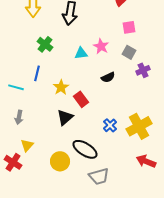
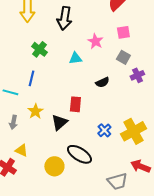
pink star: (101, 46) -> (95, 41), moved
yellow star: (61, 87) -> (35, 111), moved
red rectangle: (81, 99) -> (75, 104), turned 42
yellow triangle: (27, 145) -> (21, 150), turned -48
gray trapezoid: (99, 176) -> (117, 181), moved

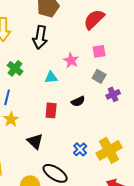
red rectangle: (75, 104) -> (51, 110), moved
yellow star: (35, 111) -> (11, 119), moved
black triangle: (59, 122) -> (35, 141), turned -36

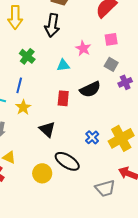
black semicircle: (78, 101) -> (90, 89), size x1.5

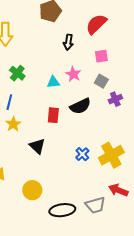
black arrow: (52, 25) -> (68, 42), moved, size x0.7
pink star: (83, 48) -> (73, 74), moved
black ellipse: (67, 161) -> (62, 210), moved, turned -40

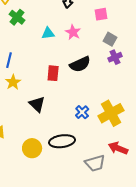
green cross: (17, 73) -> (17, 17), moved
gray square: (101, 81) -> (110, 39), moved
cyan triangle: (53, 82) -> (48, 33), moved
black ellipse: (62, 210) -> (62, 141), moved

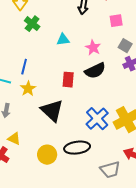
pink star: (73, 32) -> (93, 48), moved
black triangle: (37, 104) -> (52, 111), size x1.4
blue cross: (82, 112) -> (97, 119), size x1.6

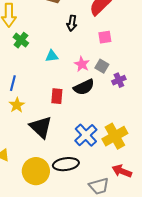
gray square: (125, 46) -> (102, 66), moved
yellow circle: (47, 155) -> (36, 171), size x1.4

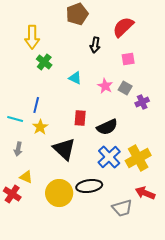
cyan triangle: (52, 56) -> (75, 78), turned 32
black semicircle: (84, 87) -> (107, 127), moved

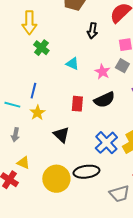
gray square: (125, 88) -> (122, 66), moved
black semicircle: (107, 127) -> (104, 100), moved
black triangle: (64, 149) -> (61, 135), size x0.7

